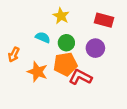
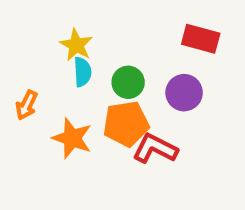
yellow star: (61, 16) -> (76, 45), moved
cyan semicircle: (43, 37) -> (82, 72), turned 64

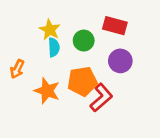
red rectangle: (201, 39) -> (115, 26), moved
green circle: (128, 82) -> (84, 41), moved
red L-shape: (155, 149) -> (101, 98), turned 112

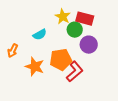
yellow star: (50, 30) -> (63, 17), moved
green circle: (84, 41) -> (75, 30), moved
cyan semicircle: (54, 47) -> (40, 35), turned 64

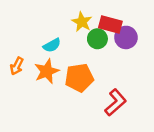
purple circle: (89, 45) -> (126, 37), moved
orange star: (35, 67) -> (47, 71), moved, turned 30
red L-shape: (75, 72) -> (116, 102), moved

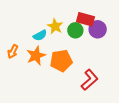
yellow star: (82, 22) -> (55, 26), moved

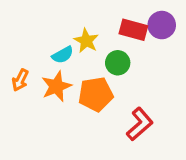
purple circle: (98, 29) -> (162, 25), moved
green circle: (75, 30) -> (118, 63), moved

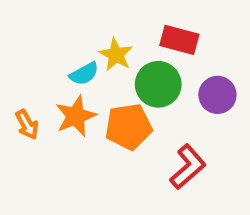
purple circle: (162, 25) -> (217, 95), moved
green circle: (118, 63) -> (158, 84), size x1.4
orange arrow: (20, 80) -> (27, 125), moved, turned -55

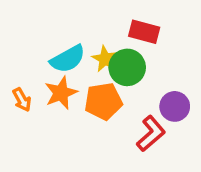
yellow star: (116, 55) -> (105, 59), moved
cyan semicircle: (84, 74) -> (68, 59), size x1.5
purple circle: (217, 95) -> (175, 106), moved

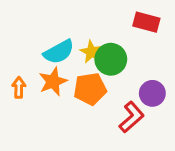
red rectangle: (144, 32) -> (146, 22), moved
orange arrow: (22, 100) -> (19, 87), turned -150

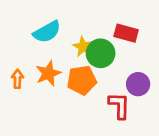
red rectangle: (146, 22) -> (126, 33), moved
cyan semicircle: (59, 52) -> (47, 32), moved
red L-shape: (132, 117) -> (119, 106), turned -48

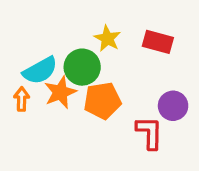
cyan semicircle: (47, 32) -> (40, 70), moved
yellow star: (83, 47) -> (107, 38), moved
green circle: (101, 53) -> (82, 67), moved

